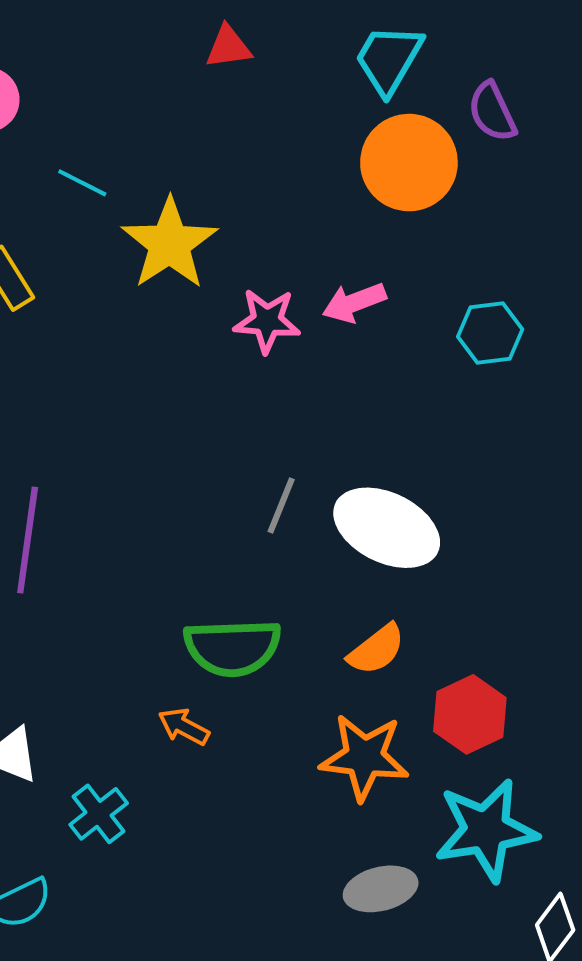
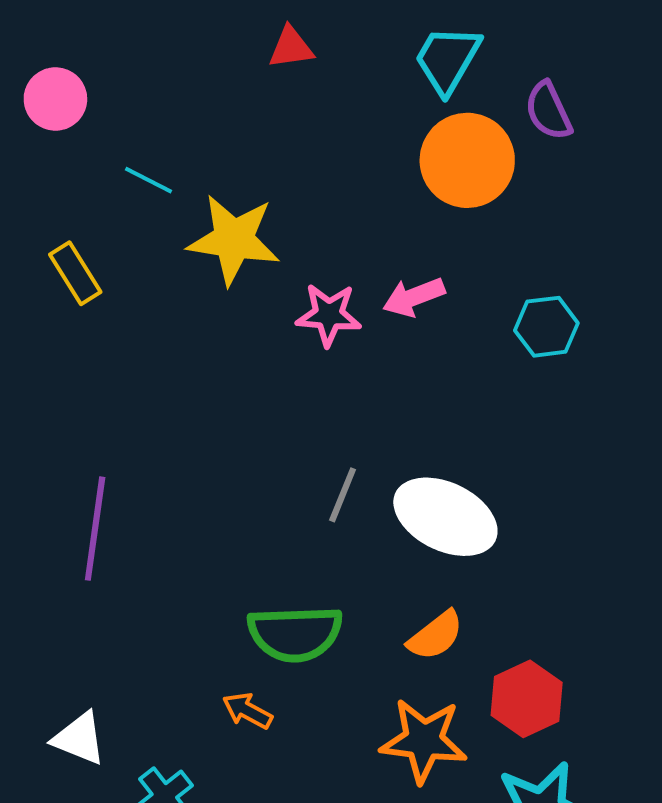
yellow star: (170, 244) -> (234, 240), turned -30

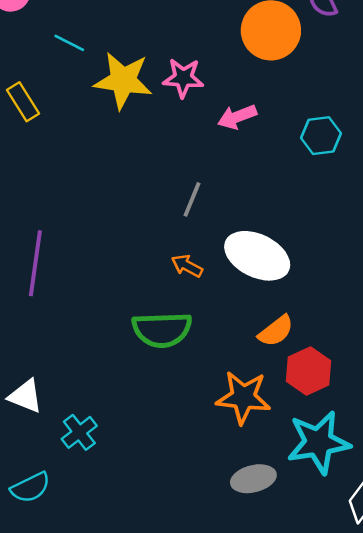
pink star: (329, 315) -> (183, 78), moved
gray line: (343, 495) -> (192, 199), moved
orange semicircle: (436, 636) -> (276, 331), moved
orange arrow: (247, 711) -> (187, 266), moved

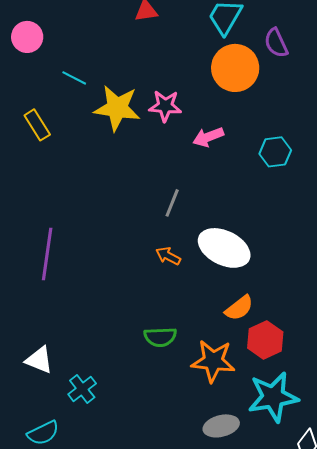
green semicircle: (162, 330) -> (160, 337), moved, size x0.7

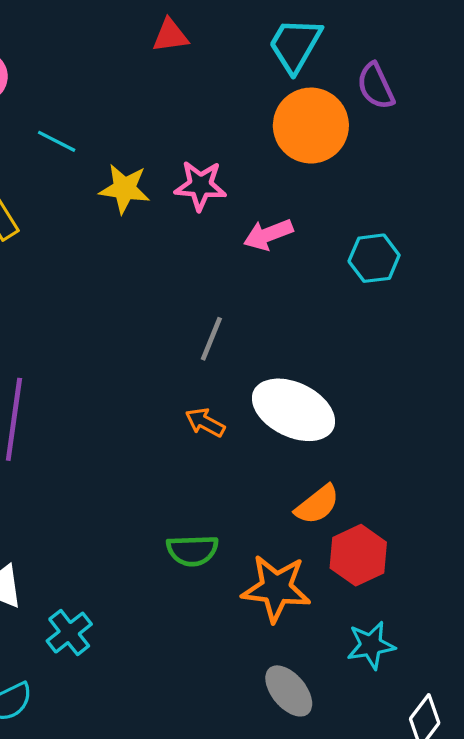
yellow star: (117, 108) -> (124, 189), size x0.7
cyan star: (273, 397) -> (371, 645), size x0.6
gray ellipse: (221, 426) -> (289, 691), turned 64

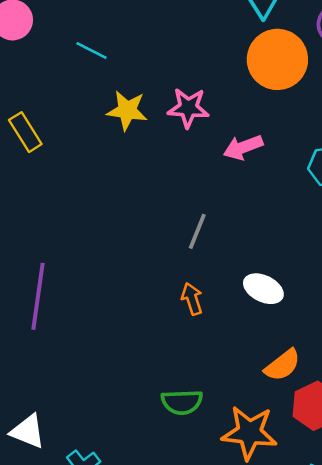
cyan line: (57, 141) -> (91, 51), moved
white ellipse: (294, 410) -> (263, 289), size x0.6
orange arrow: (205, 422) -> (192, 299), turned 44

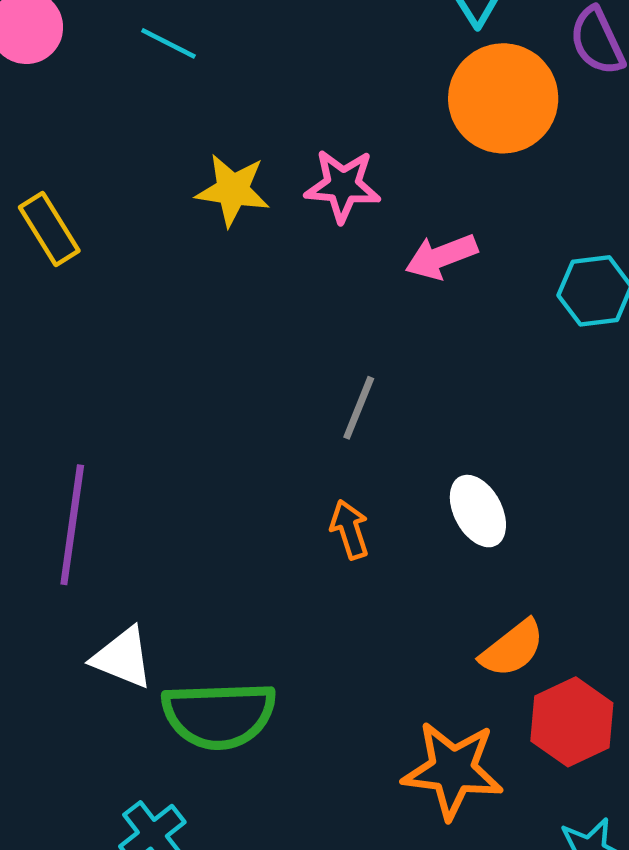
cyan line: (91, 51) -> (168, 43), moved
white ellipse: (263, 289) -> (478, 511), turned 36
green semicircle: (182, 402) -> (219, 715), moved, size x1.5
white triangle: (28, 431) -> (123, 658), moved

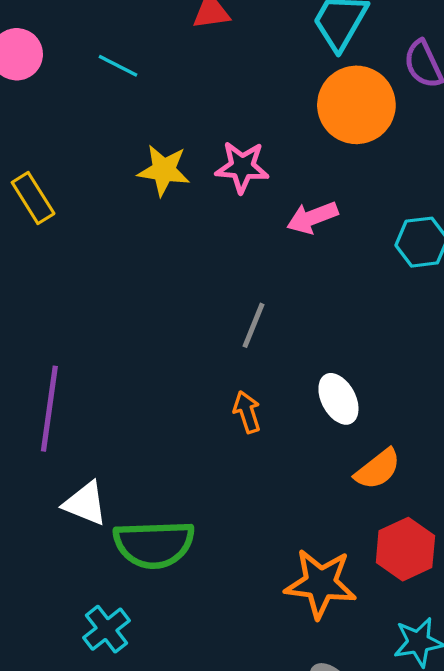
orange semicircle: (512, 649) -> (378, 469), moved

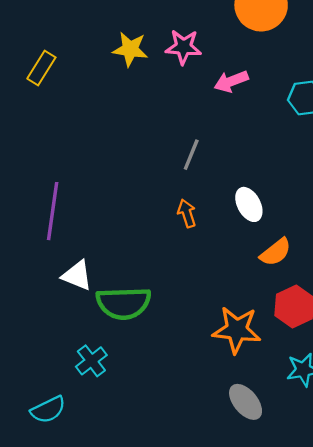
yellow rectangle: (33, 198) -> (41, 68), turned 64

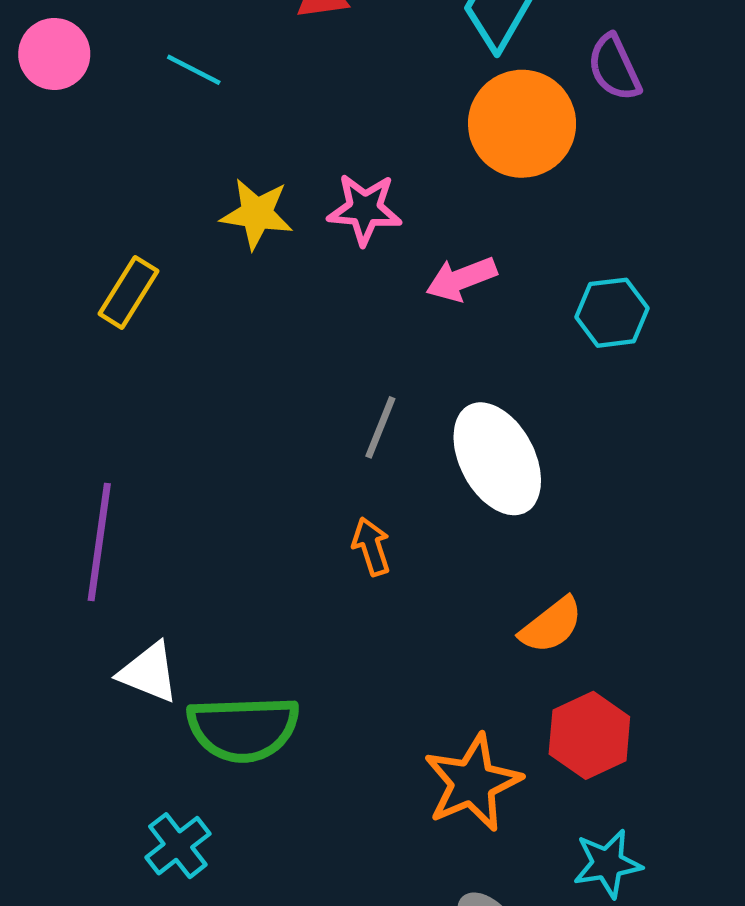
yellow rectangle: (41, 68) -> (128, 292), moved
white ellipse: (249, 204) -> (497, 459), moved, size x1.6
orange star: (237, 330) -> (473, 783), turned -30

